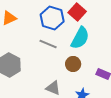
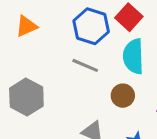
cyan semicircle: (80, 38) -> (133, 56), turned 150

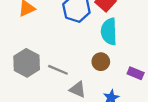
gray line: (85, 65) -> (58, 70), moved

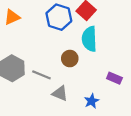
brown circle: (101, 62) -> (70, 59), moved

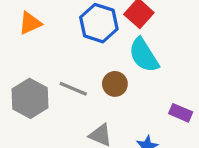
cyan semicircle: (89, 39) -> (144, 55), turned -30
gray line: (41, 75) -> (73, 89), moved

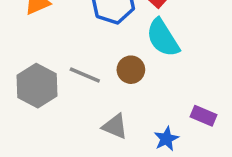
purple rectangle: (181, 113) -> (204, 116), moved

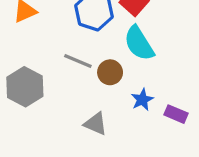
gray line: (85, 75) -> (78, 61), moved
blue star: (166, 139) -> (142, 100), moved

